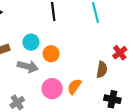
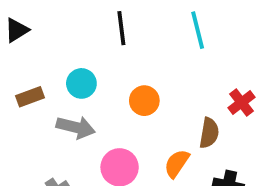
orange circle: (51, 54) -> (144, 101), moved
orange semicircle: (74, 87) -> (177, 163), moved

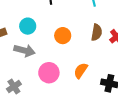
brown semicircle: (209, 133) -> (97, 32), moved

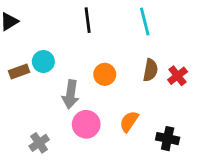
cyan circle: (28, 26) -> (43, 62), moved
gray arrow: (25, 50) -> (70, 94), moved, turned 84

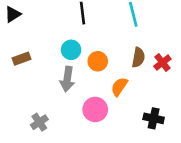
cyan circle: (43, 62) -> (71, 50), moved
orange semicircle: (129, 121) -> (119, 87), moved
pink circle: (86, 124) -> (95, 109), moved

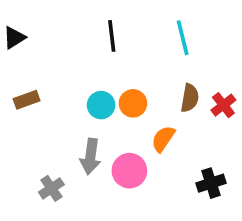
cyan circle: (71, 50) -> (101, 105), moved
gray arrow: (67, 79) -> (90, 156), moved
black cross: (154, 118) -> (211, 183), turned -30

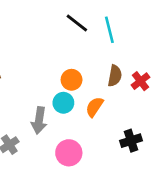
black line: (112, 36) -> (77, 23), moved, turned -45
cyan circle: (101, 105) -> (63, 103), moved
pink circle: (129, 171) -> (69, 153), moved

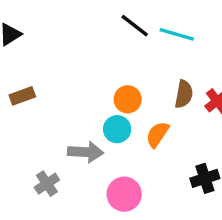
cyan line: (109, 30) -> (177, 34), turned -60
gray arrow: (39, 120) -> (86, 152), turned -95

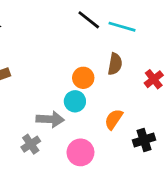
brown semicircle: (184, 94) -> (115, 64), moved
orange semicircle: (157, 134) -> (114, 119), moved
gray cross: (47, 184) -> (31, 144), moved

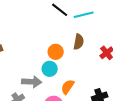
cyan line: (122, 27) -> (84, 15), turned -30
orange semicircle: (114, 119) -> (68, 87), moved

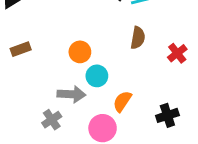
orange circle: (56, 52) -> (80, 52), moved

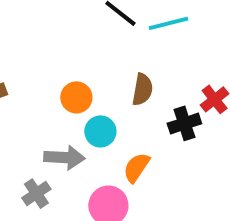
brown semicircle: (138, 38) -> (142, 89), moved
black cross: (167, 115) -> (184, 123), moved

